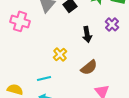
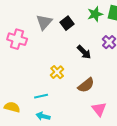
black arrow: (87, 34) -> (84, 52), turned -35

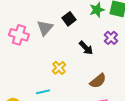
gray triangle: (44, 22) -> (45, 28), moved
brown semicircle: (86, 85) -> (98, 81), moved

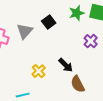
black arrow: (86, 48) -> (66, 65), moved
brown semicircle: (98, 81) -> (78, 84), turned 102

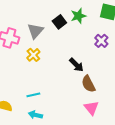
green star: (77, 13) -> (78, 16), moved
yellow cross: (39, 71) -> (33, 55), moved

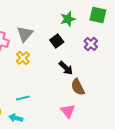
black square: (59, 22) -> (57, 41), moved
pink triangle: (91, 108) -> (68, 111), moved
cyan arrow: (35, 115) -> (16, 118), moved

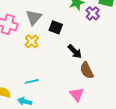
black square: (57, 41) -> (56, 27), moved, turned -32
purple cross: (91, 44) -> (93, 13), moved

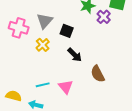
black arrow: (75, 51) -> (75, 55), moved
pink triangle: (77, 94) -> (66, 87), moved

